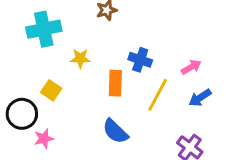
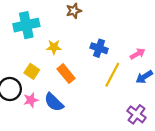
orange rectangle: (115, 83) -> (66, 74), moved, turned -42
blue semicircle: (115, 131) -> (54, 102), moved
pink star: (44, 139) -> (31, 100), moved

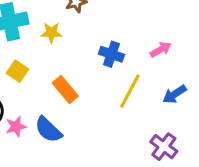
yellow star: (54, 47) -> (51, 33), moved
pink arrow: (138, 54) -> (161, 50), moved
yellow square: (32, 71) -> (17, 71), moved

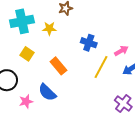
pink arrow: (161, 50) -> (121, 51), moved
pink star: (16, 127) -> (26, 101), moved

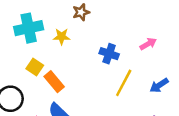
pink arrow: (121, 51) -> (148, 44), moved
orange rectangle: (58, 66) -> (54, 82), moved

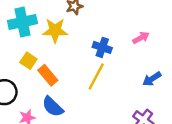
yellow star: (62, 37) -> (55, 30), size x1.5
yellow line: (124, 83) -> (96, 76), moved

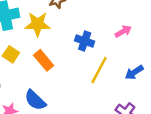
orange rectangle: (48, 75) -> (44, 60), moved
yellow line: (96, 76) -> (99, 70), moved

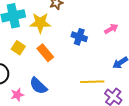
yellow line: (99, 70) -> (92, 82), moved, turned 60

